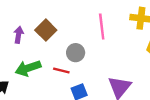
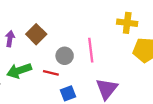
pink line: (102, 27) -> (91, 50), moved

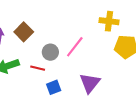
pink line: (91, 50) -> (75, 47), turned 45

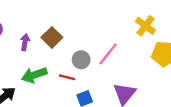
yellow cross: (109, 21) -> (146, 26), turned 30

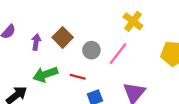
yellow cross: (146, 26) -> (133, 21), moved
gray circle: (81, 60) -> (91, 50), moved

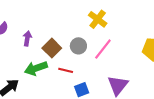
yellow cross: (133, 21) -> (98, 19), moved
brown square: (63, 37) -> (52, 48), moved

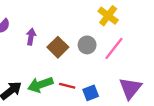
green arrow: (36, 68) -> (40, 85), moved
red line: (66, 70) -> (67, 86), moved

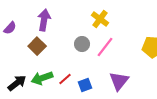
purple arrow: (31, 37) -> (44, 20), moved, size x1.5
brown square: (58, 47) -> (37, 46), moved
red line: (67, 86) -> (65, 79), turned -56

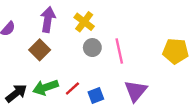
yellow cross: (100, 19) -> (84, 22), moved
pink line: (105, 47) -> (119, 51), turned -50

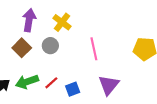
gray circle: (92, 48) -> (50, 46), moved

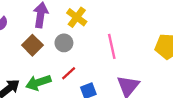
red line: (51, 83) -> (69, 73), moved

